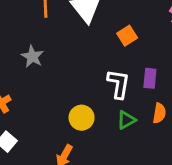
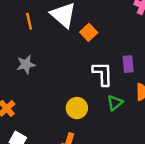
orange square: (127, 36) -> (89, 32), moved
gray star: (32, 57) -> (26, 64), turned -30

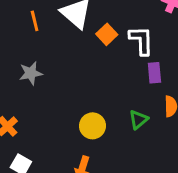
white L-shape: (103, 74) -> (141, 40), moved

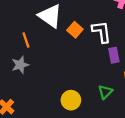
orange line: (35, 21) -> (26, 40), moved

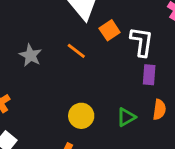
orange line: (26, 40) -> (76, 51), moved, turned -49
gray star: (20, 65) -> (30, 55), turned 30

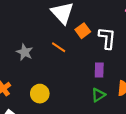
purple rectangle: (149, 75) -> (99, 70), moved
yellow circle: (81, 116) -> (40, 94), moved

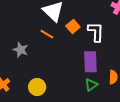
orange line: (59, 47) -> (47, 34), moved
purple rectangle: (99, 70) -> (90, 62), size x1.5

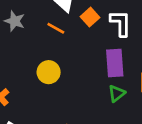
gray star: (21, 50) -> (15, 21), moved
yellow circle: (37, 87) -> (49, 72), moved

